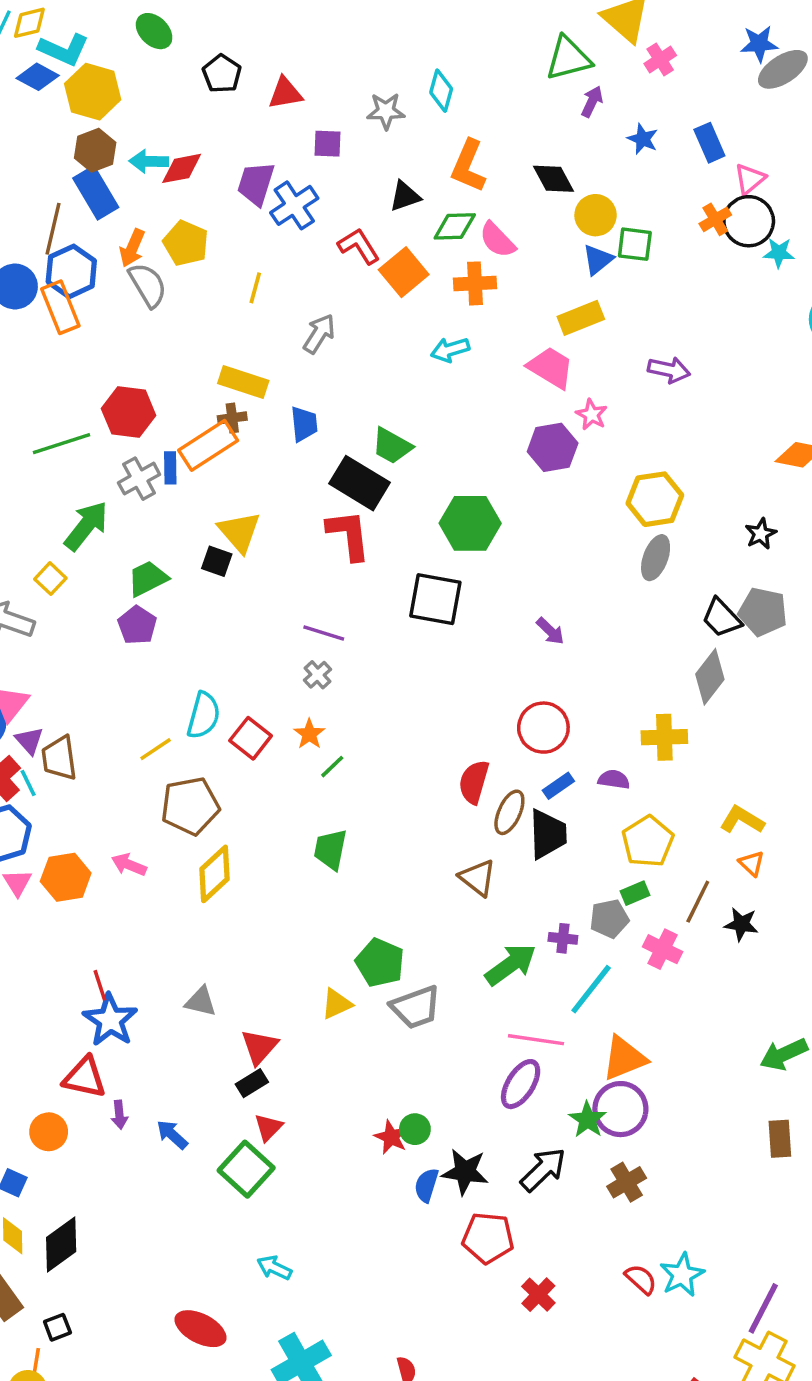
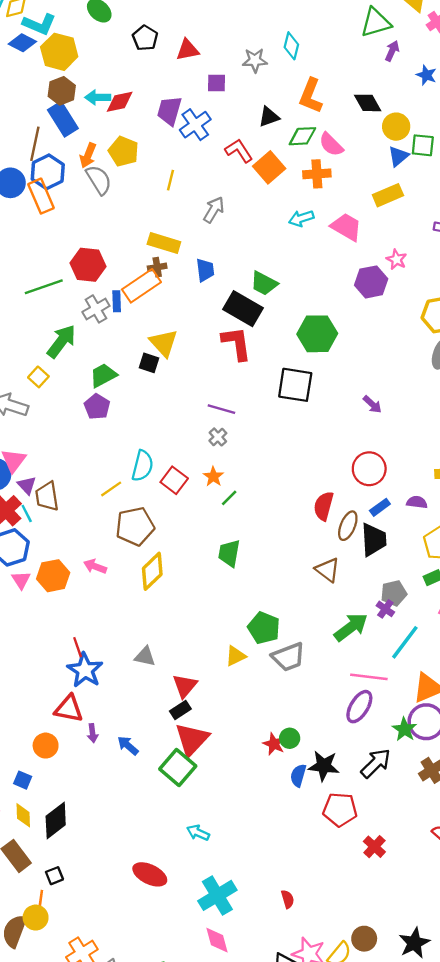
pink trapezoid: (551, 368) -> (346, 227), moved
gray pentagon: (609, 919) -> (394, 593), moved
purple cross: (563, 938) -> (385, 609), turned 30
red triangle: (268, 1127) -> (192, 739), size x1.8

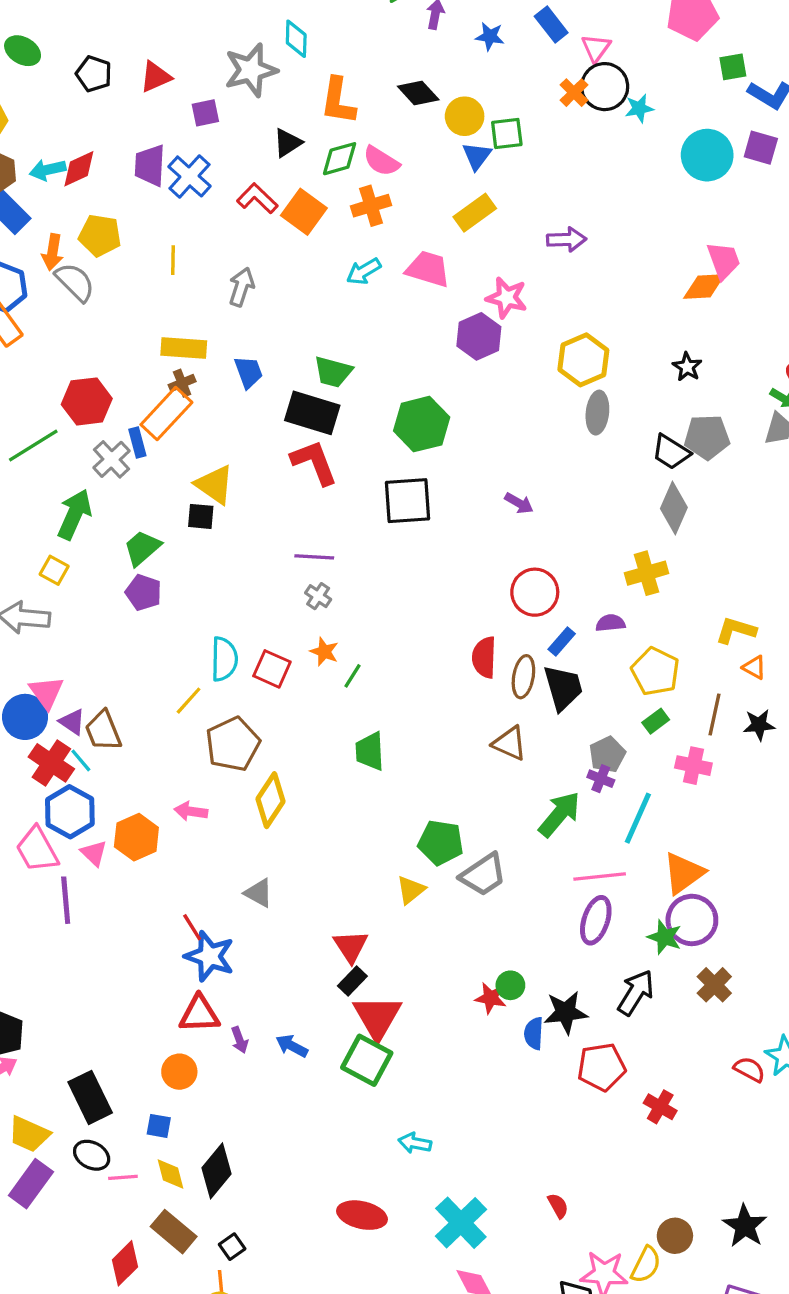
gray star: (255, 60) -> (251, 70), size x1.5
pink star: (397, 259) -> (507, 298), size x1.4
gray triangle: (145, 656) -> (259, 893), moved, turned 30

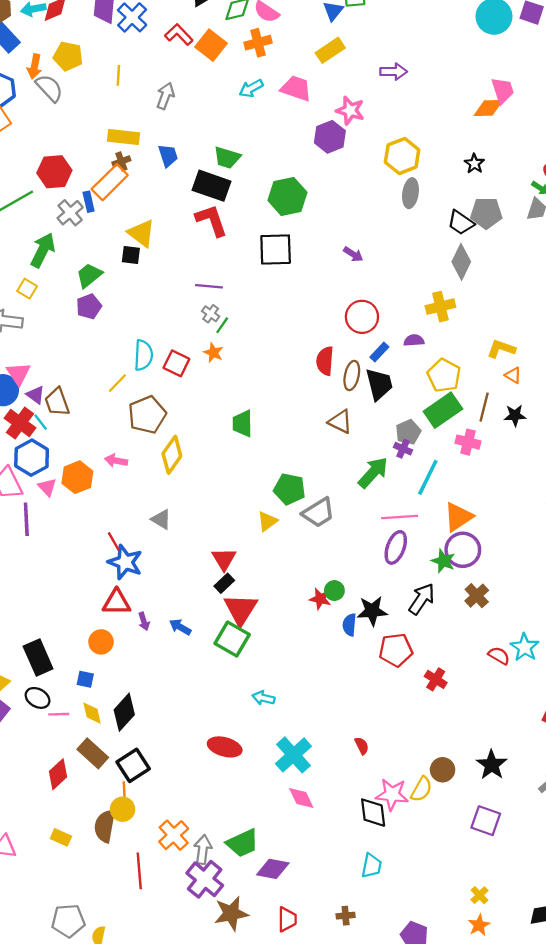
purple pentagon: (143, 592) -> (89, 307), turned 30
green line: (353, 676) -> (222, 325), moved
green rectangle: (656, 721) -> (443, 410), size x2.0
black square: (232, 1247) -> (133, 765), size x1.8

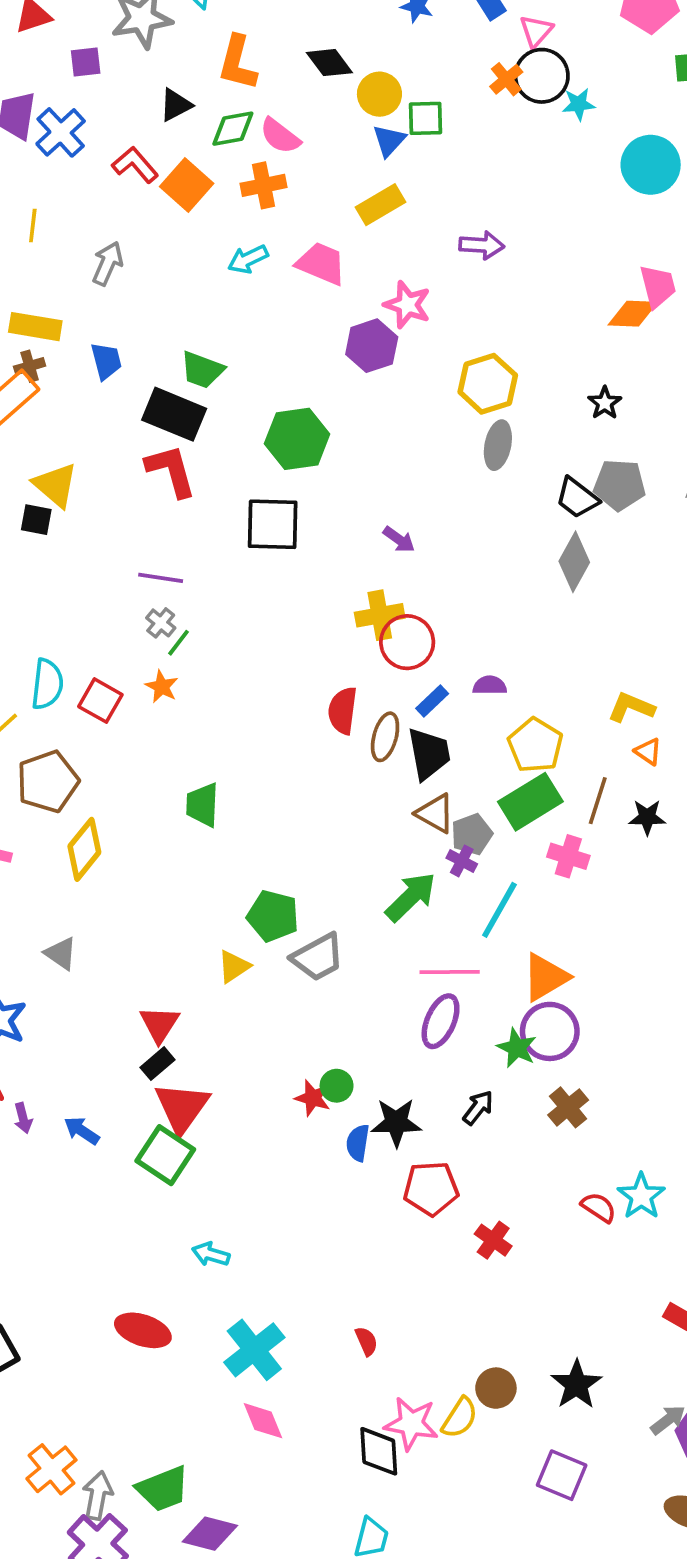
yellow cross: (440, 307) -> (380, 615), moved
brown triangle: (340, 422) -> (435, 813), moved
black arrow: (422, 599) -> (478, 1108), size x0.7

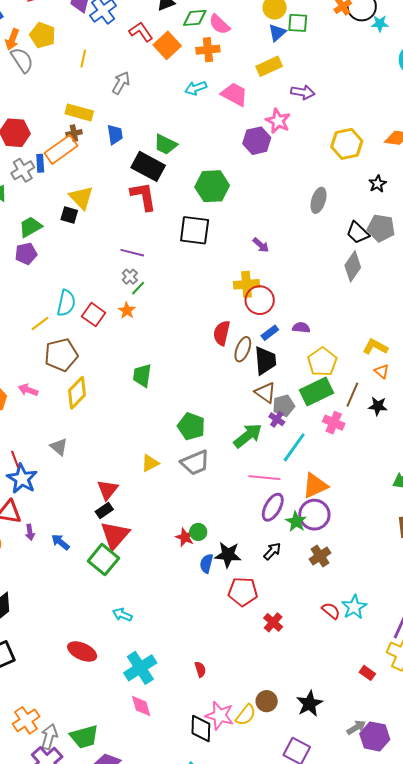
purple arrow: (482, 245) -> (303, 92), moved
yellow hexagon: (488, 384) -> (347, 144), moved
green pentagon: (273, 916) -> (191, 426), moved
purple ellipse: (441, 1021) -> (273, 507), moved

